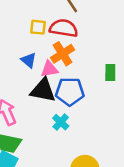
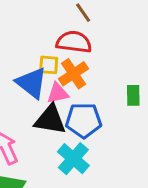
yellow square: (38, 27) -> (49, 65), moved
blue triangle: (29, 60) -> (32, 83), size x1.6
cyan cross: (61, 122) -> (73, 159), size x1.5

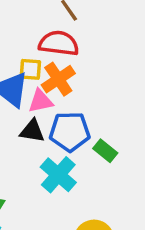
green rectangle: (133, 95) -> (105, 151), moved, turned -50
black triangle: (50, 120) -> (32, 131), size x0.7

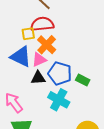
yellow square: (30, 69) -> (28, 34), moved
blue pentagon: (70, 132) -> (60, 73), turned 30

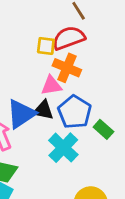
red semicircle: (42, 24) -> (69, 38), turned -30
orange cross: (47, 45) -> (67, 68), turned -36
blue triangle: (21, 57) -> (21, 114), moved, turned 45

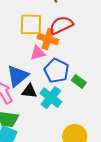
red semicircle: (69, 38) -> (61, 25), moved
yellow square: (46, 46) -> (31, 24), size x1.6
black triangle: (43, 110) -> (29, 91), moved

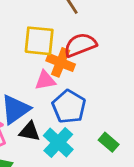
green rectangle: (79, 81) -> (109, 142), moved

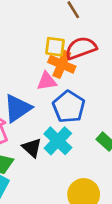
yellow square: (39, 41) -> (55, 47), moved, size x0.7
black triangle: (30, 131) -> (32, 148), moved, turned 30

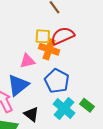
pink triangle: (47, 81) -> (27, 61), moved
cyan cross: (58, 141) -> (64, 109), moved

